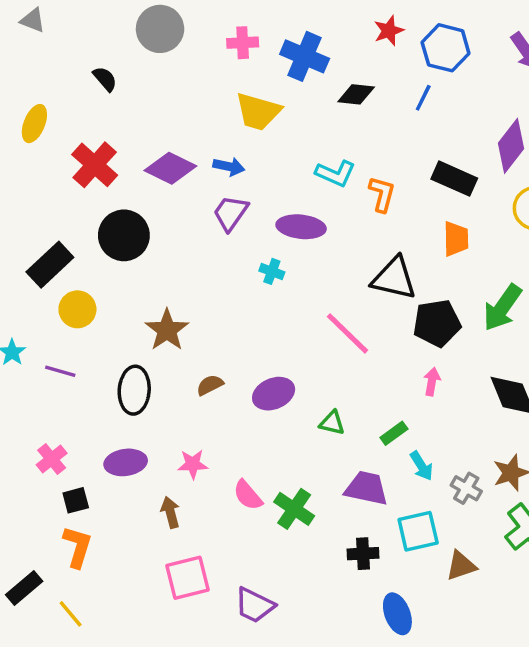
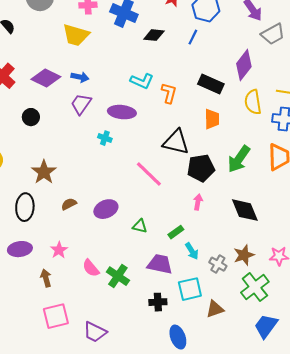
yellow trapezoid: (258, 111) -> (76, 35), moved
black circle: (124, 235) -> (31, 117), moved, size x0.6
pink star: (193, 464) -> (59, 250), turned -30

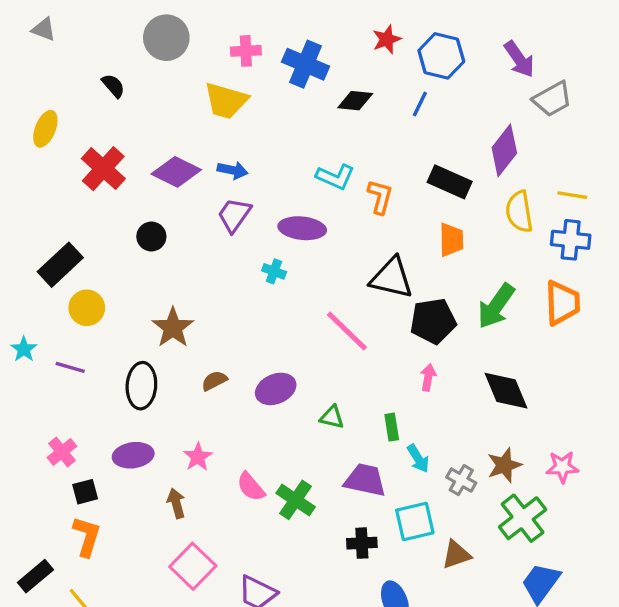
green rectangle: (176, 232) -> (392, 427), turned -63
pink square: (56, 316) -> (193, 566), turned -32

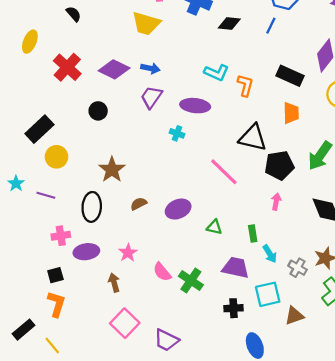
pink cross: (62, 452) -> (61, 236), moved, turned 30

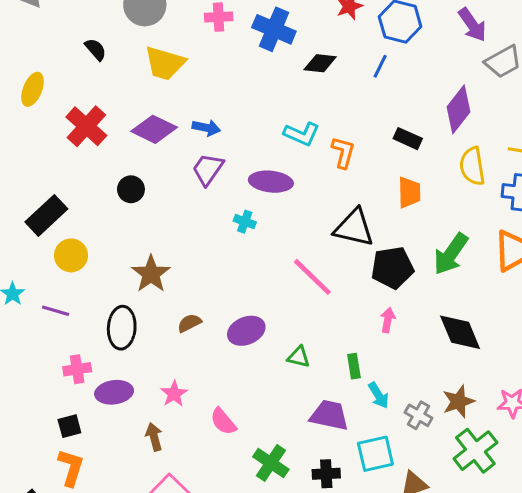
yellow trapezoid: (146, 23) -> (165, 63), moved
black rectangle: (290, 76) -> (408, 139), size x0.7
green cross: (191, 280) -> (271, 463), moved

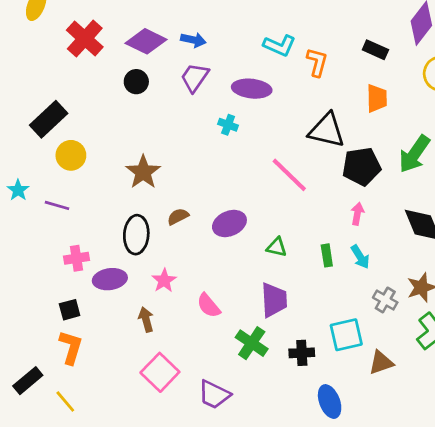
black circle: (131, 189) -> (136, 82), moved
black ellipse: (122, 328) -> (136, 235), moved
cyan arrow: (379, 395) -> (360, 257), moved
purple trapezoid: (329, 415) -> (274, 300), moved, turned 75

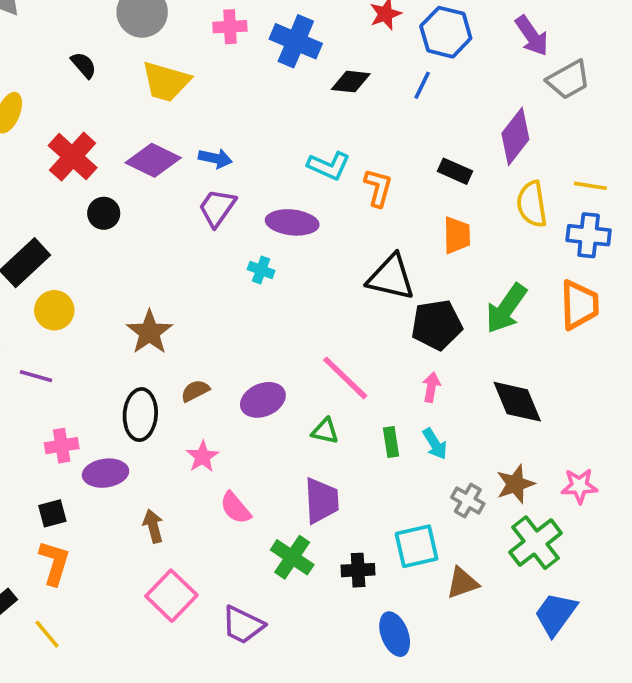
black circle: (136, 82) -> (104, 213), moved
pink line: (289, 175) -> (345, 378), moved
pink star: (164, 281) -> (203, 457), moved

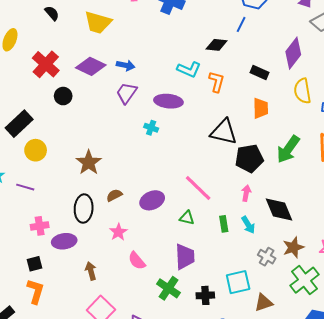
black diamond: (351, 82) -> (217, 45), moved
black diamond: (517, 402) -> (279, 210), moved

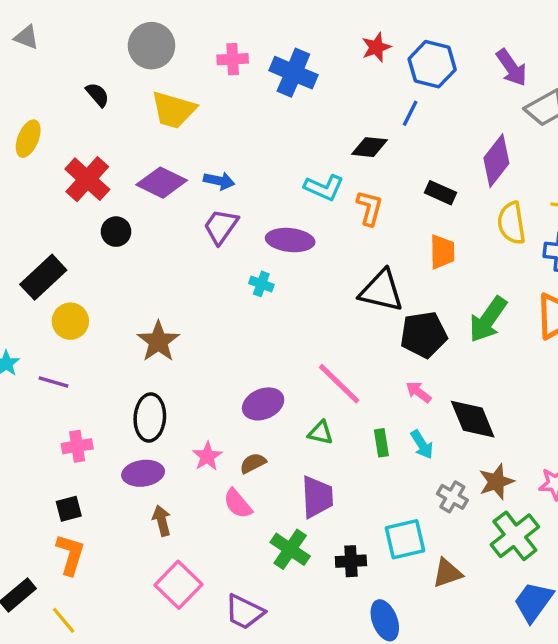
pink arrow: (246, 193) -> (419, 392), turned -63
brown semicircle: (114, 195) -> (253, 463), moved
purple ellipse: (64, 241) -> (143, 473), moved

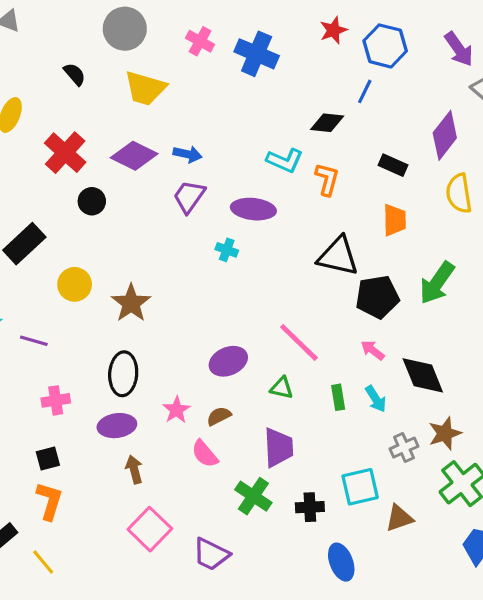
pink cross: (233, 59) -> (200, 41), turned 32
yellow circle: (70, 321) -> (75, 284), moved
gray cross: (452, 497) -> (404, 448), turned 36

